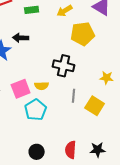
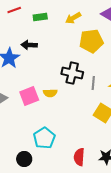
gray line: (74, 96) -> (93, 83), moved
cyan pentagon: (36, 110) -> (44, 138), moved
black circle: (37, 152) -> (24, 159), moved

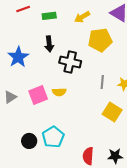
black arrow: (29, 45) -> (49, 44), moved, turned -98
black cross: (72, 73) -> (70, 62), moved
black circle: (24, 159) -> (29, 141), moved

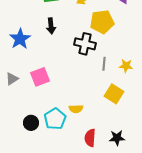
black cross: (70, 62) -> (85, 44), moved
yellow semicircle: (59, 92) -> (76, 109), moved

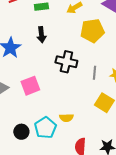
black cross: (85, 44) -> (66, 62), moved

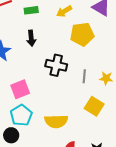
yellow semicircle: (66, 118) -> (56, 121), size x1.6
cyan pentagon: (45, 128) -> (21, 115), moved

